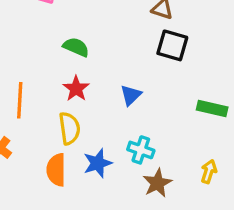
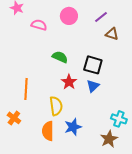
black square: (172, 45) -> (93, 65), moved
red star: (76, 89) -> (69, 82), moved
cyan cross: (141, 150) -> (119, 119), moved

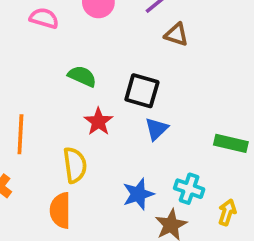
blue triangle: (93, 86) -> (156, 129), moved
blue star: (73, 127) -> (138, 194), moved

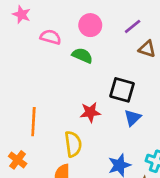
green semicircle: (82, 76) -> (82, 56), moved
red star: (98, 122) -> (90, 112), turned 30

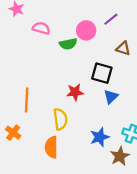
pink circle: (90, 25) -> (86, 30), moved
brown triangle: (147, 49) -> (123, 48), moved
green semicircle: (82, 56) -> (68, 44), turned 144

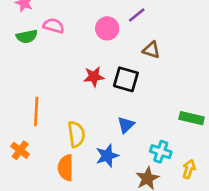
green semicircle: (68, 44) -> (27, 36), moved
red star: (75, 92) -> (94, 77), moved
blue triangle: (111, 97) -> (126, 125), moved
blue star: (100, 137) -> (107, 156), moved

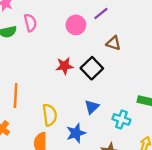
pink semicircle: (54, 26) -> (30, 23), turned 60
black square: (126, 79) -> (92, 68), turned 30
cyan cross: (161, 152) -> (121, 119), moved

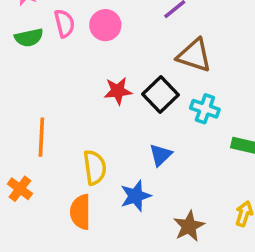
pink circle: (76, 25) -> (105, 25), moved
brown triangle: (113, 43) -> (194, 55), size x1.5
cyan cross: (121, 119) -> (205, 109), moved

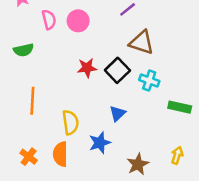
green semicircle: (29, 38) -> (24, 50), moved
orange cross: (20, 189) -> (29, 157), moved

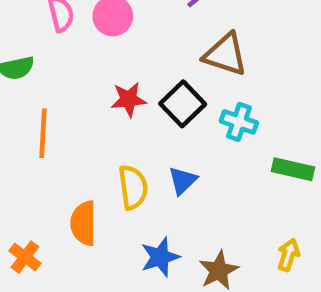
orange line: (32, 101) -> (43, 133), moved
yellow semicircle: (70, 122) -> (133, 187), moved
blue star: (100, 143) -> (160, 257), moved
orange semicircle: (60, 154) -> (84, 223), moved

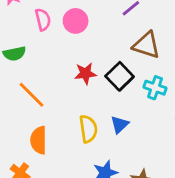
orange line: (43, 133) -> (32, 95), turned -48
orange semicircle: (84, 223) -> (39, 140), moved

